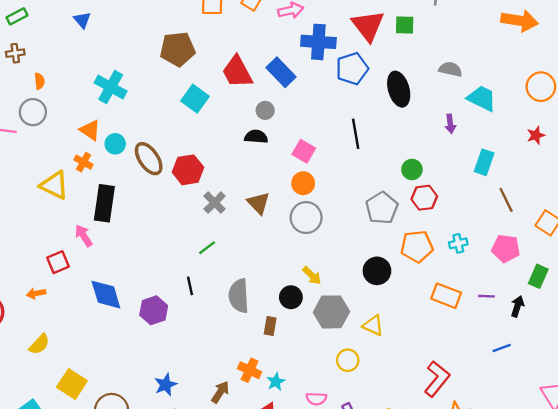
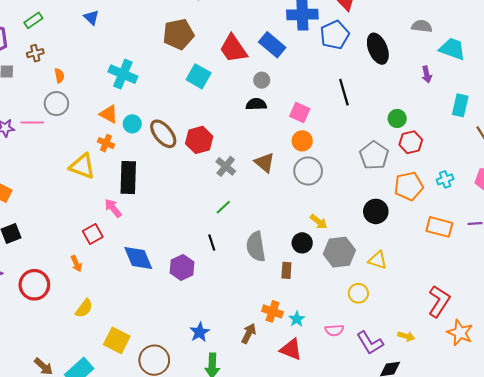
orange arrow: (36, 293) -> (76, 264), turned -98

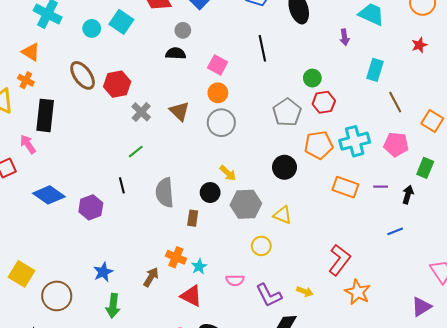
cyan circle: (132, 124) -> (92, 28), moved
cyan cross: (445, 179) -> (355, 141), size x1.8
blue diamond: (138, 258) -> (49, 195), turned -36

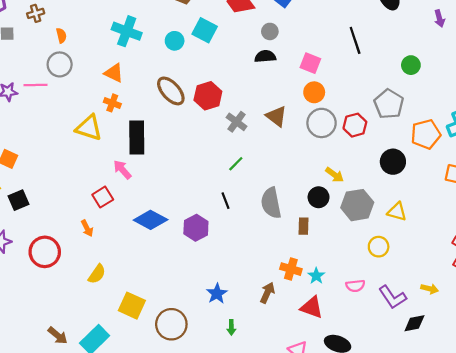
red hexagon: (324, 102) -> (355, 125), moved
green arrow: (113, 306) -> (231, 327), size x0.6

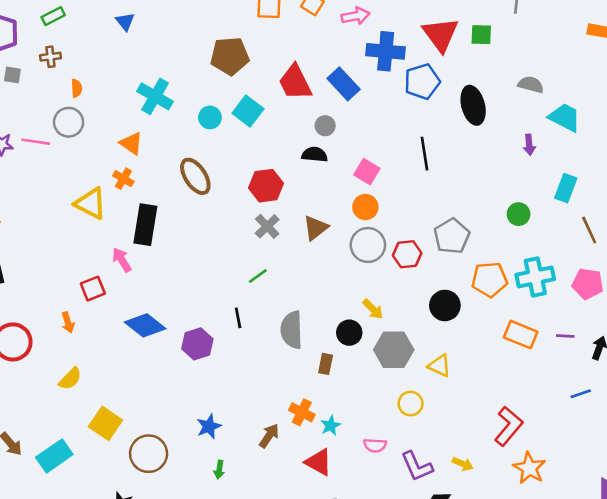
green circle: (411, 65) -> (519, 214), moved
red hexagon: (208, 96) -> (266, 186), moved
brown triangle: (276, 116) -> (316, 228), turned 35

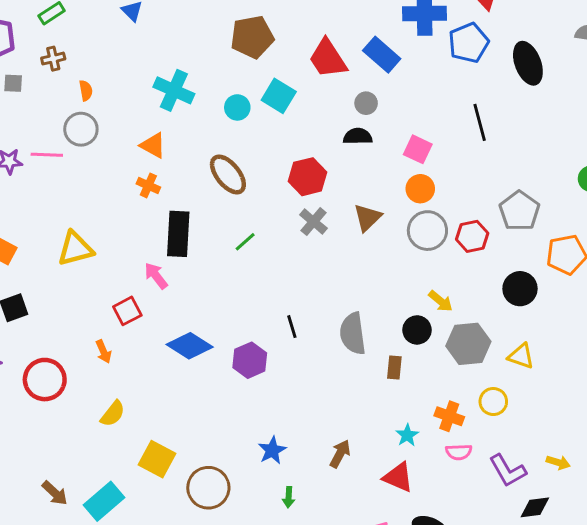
yellow triangle: (91, 203) -> (75, 249), moved, turned -36
green line: (258, 276) -> (245, 242), moved
orange cross: (302, 412) -> (449, 416), moved

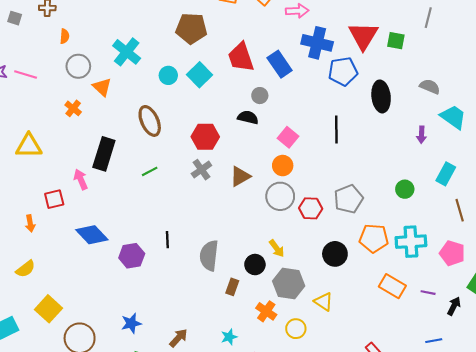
gray circle: (81, 129) -> (78, 66), moved
orange cross: (148, 185) -> (73, 108), moved
orange cross: (449, 416) -> (266, 311), moved

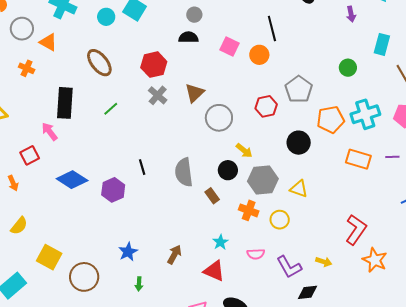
orange circle: (283, 166) -> (259, 55), moved
gray circle: (280, 196) -> (219, 118), moved
brown rectangle: (232, 287) -> (212, 196), turned -42

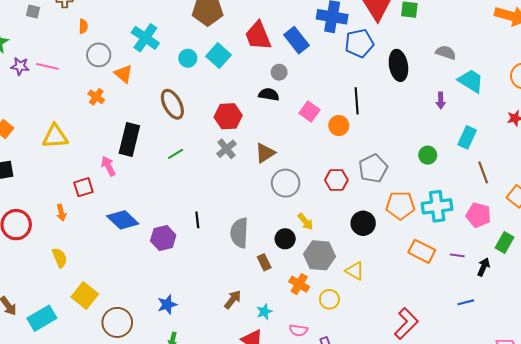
yellow semicircle: (19, 226) -> (60, 258), turned -72
brown arrow: (174, 254) -> (233, 300), moved

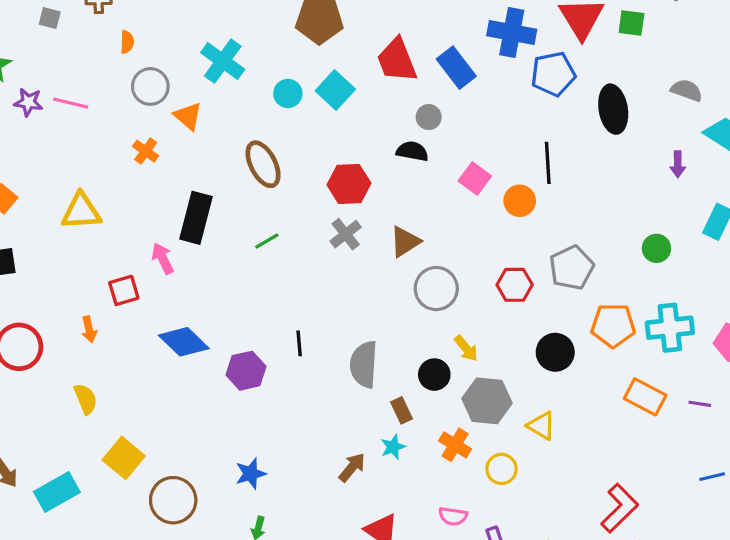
cyan star: (264, 312) -> (393, 447), moved

